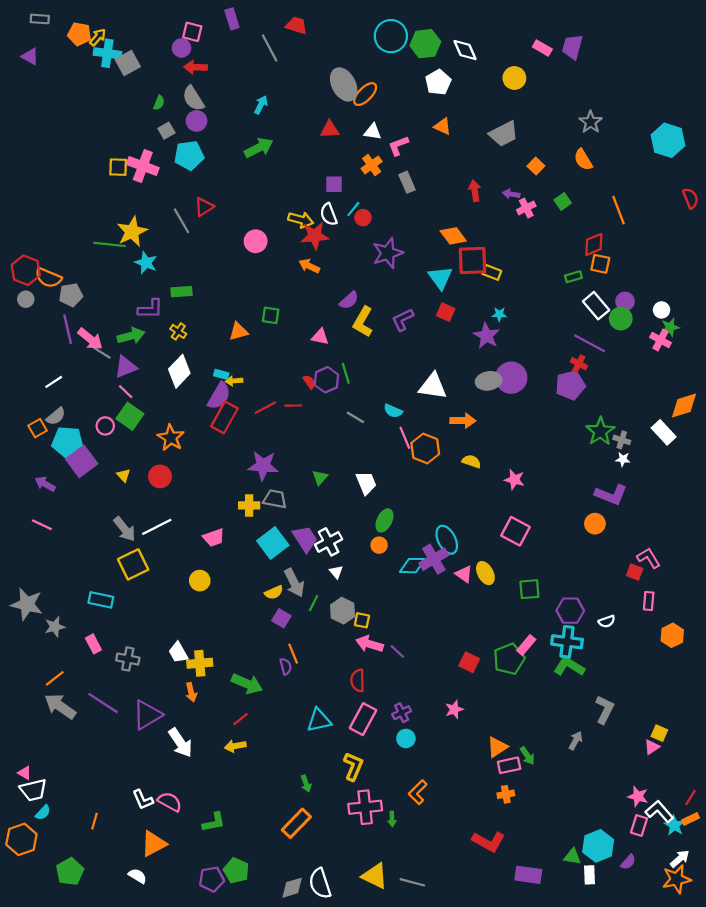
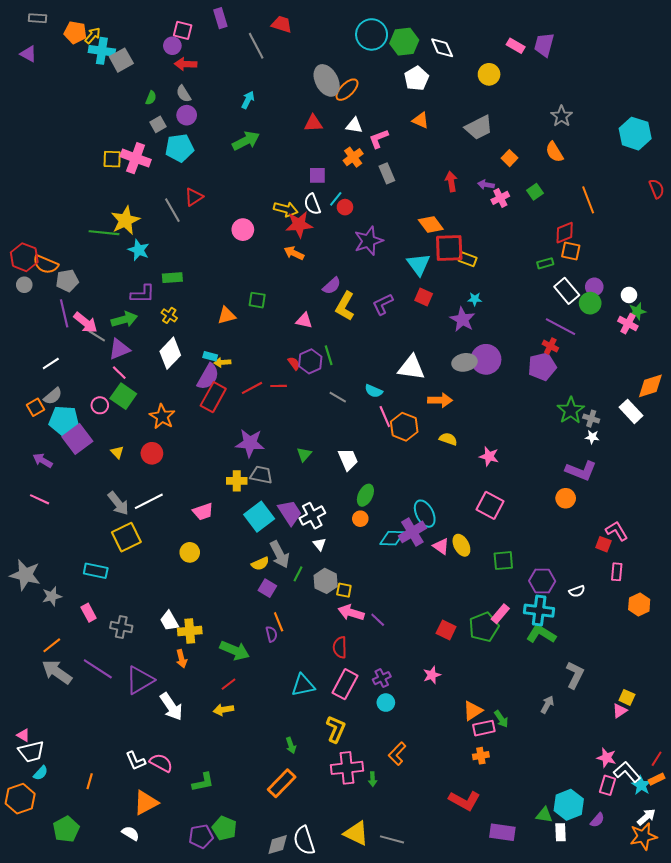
gray semicircle: (193, 98) -> (184, 94), size x0.7

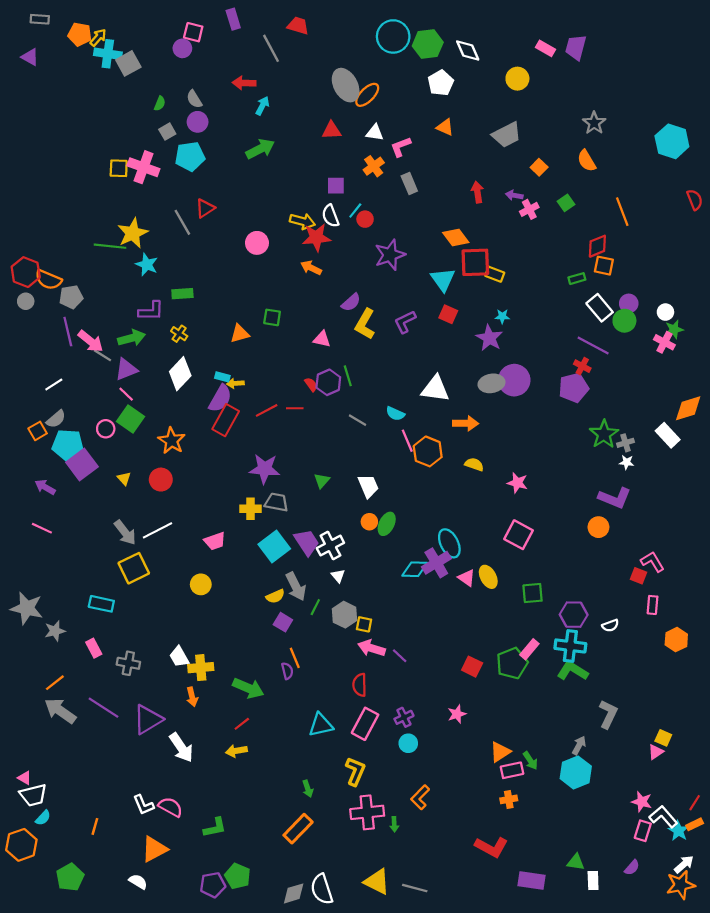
red arrow: (186, 64) -> (244, 83), moved
gray cross: (591, 419) -> (625, 443), turned -35
orange circle: (360, 519) -> (369, 522), moved
cyan hexagon: (569, 805) -> (576, 772), moved

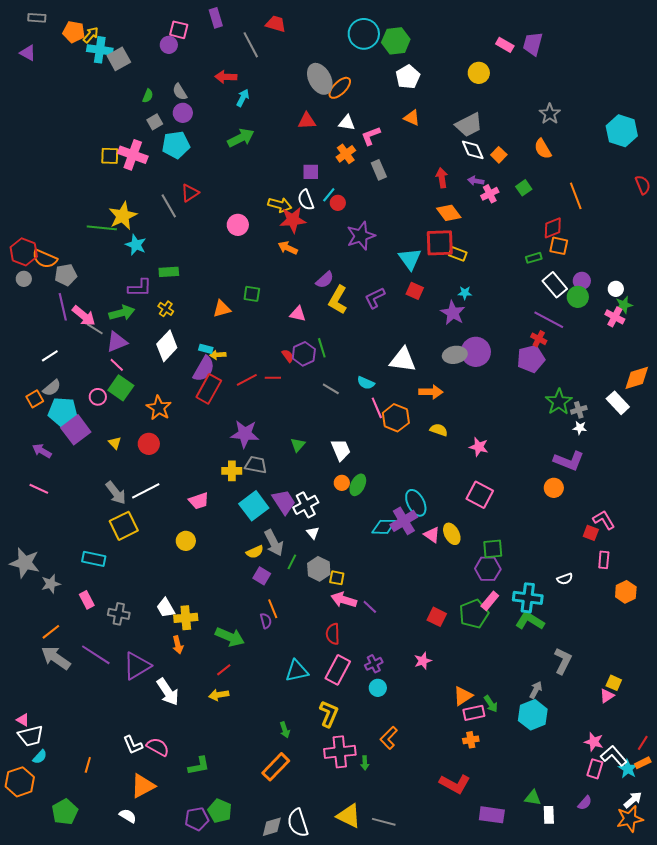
white diamond: (468, 51) -> (473, 150), moved
orange diamond: (456, 237) -> (449, 213), moved
purple hexagon: (574, 615) -> (488, 569), moved

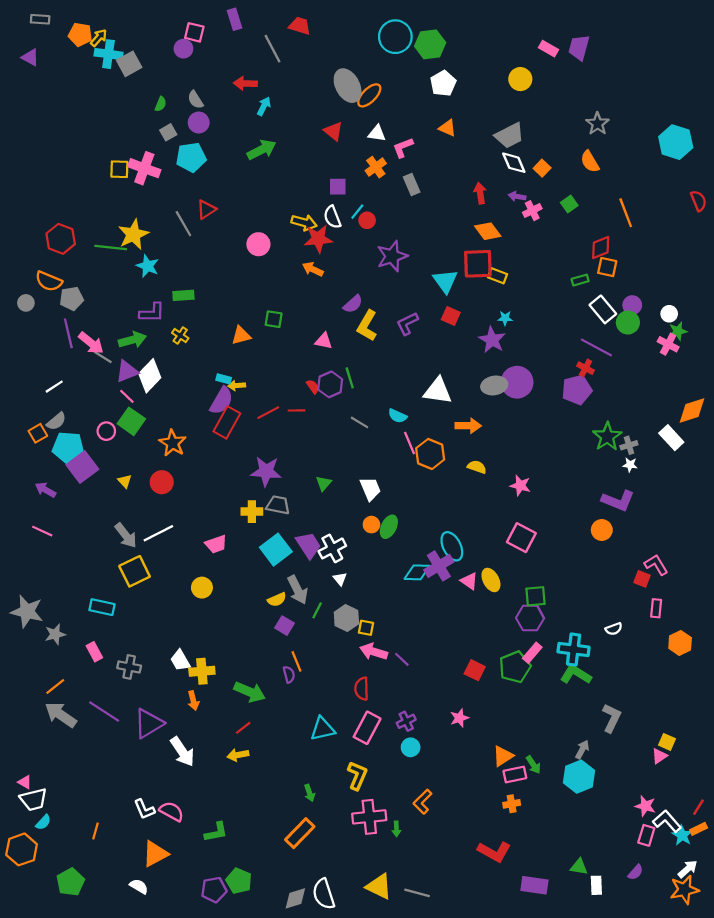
red triangle: (307, 121) -> (333, 131), turned 42
red hexagon: (24, 252) -> (61, 239), moved
white diamond: (167, 346) -> (150, 376), moved

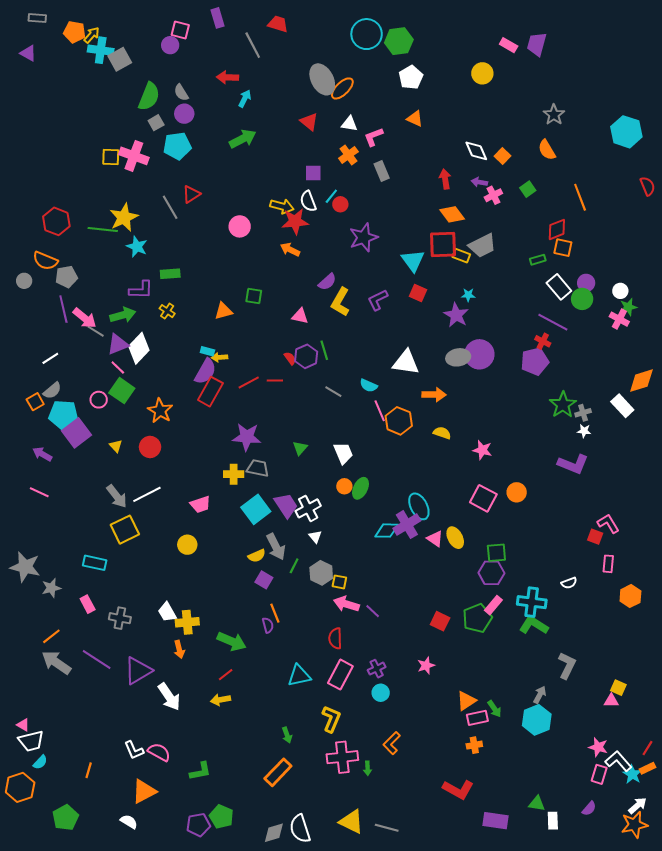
green semicircle: (161, 104) -> (149, 97), size x2.0
gray trapezoid: (509, 136) -> (482, 246), moved
orange circle: (602, 530) -> (517, 492), moved
pink triangle: (659, 756) -> (611, 701), turned 35

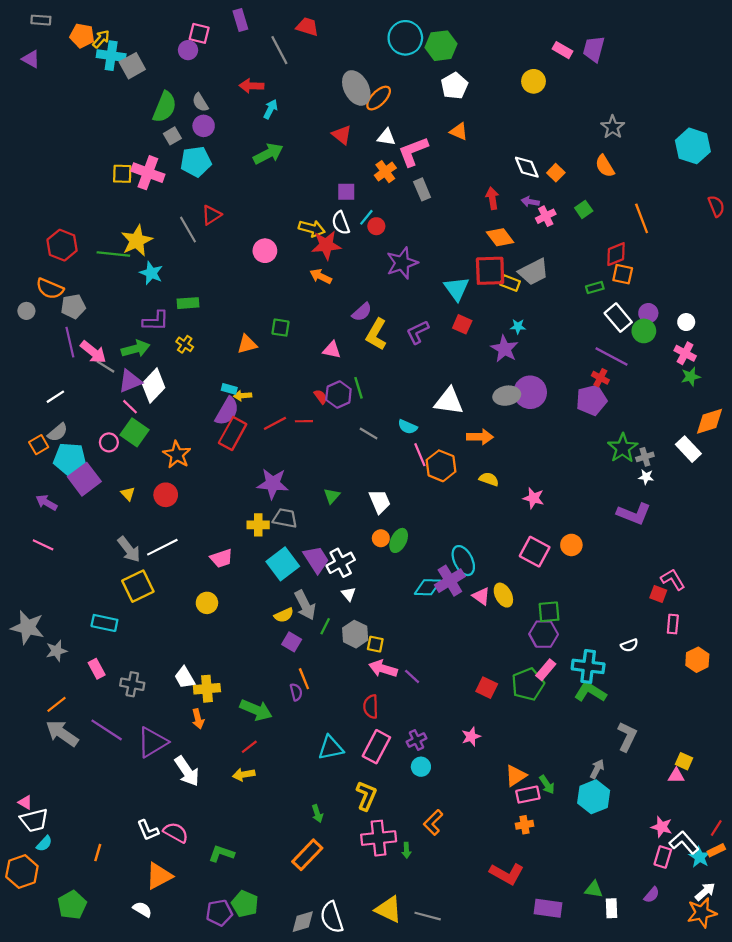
pink L-shape: (374, 137) -> (413, 152), size x1.4
green star: (628, 307) -> (691, 377), moved
green L-shape: (200, 771) -> (221, 854), turned -150

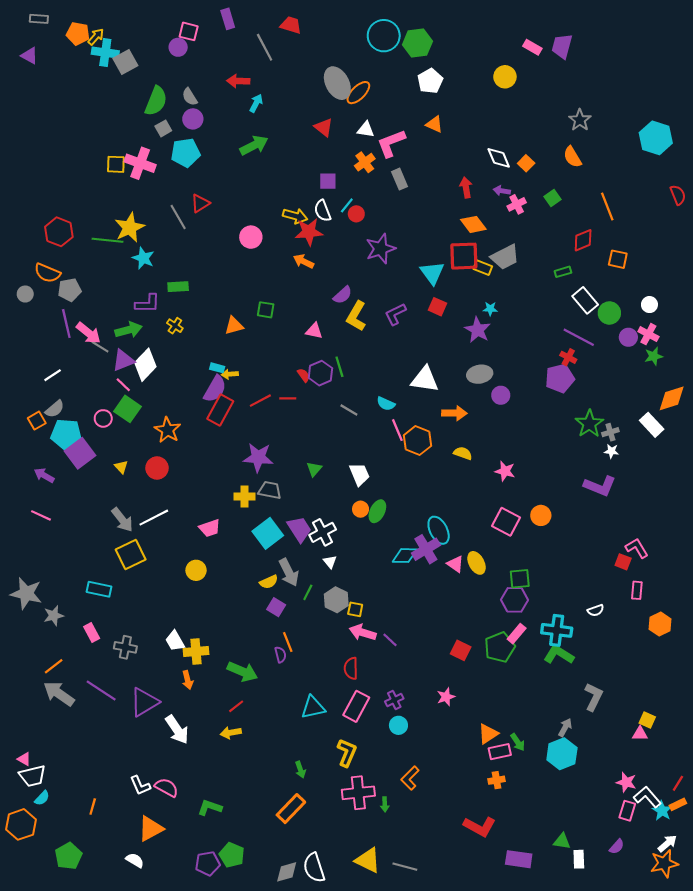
orange square: (623, 274) -> (618, 259), moved
purple circle: (648, 313) -> (628, 337), moved
purple circle: (530, 392) -> (501, 395), moved, size x0.6

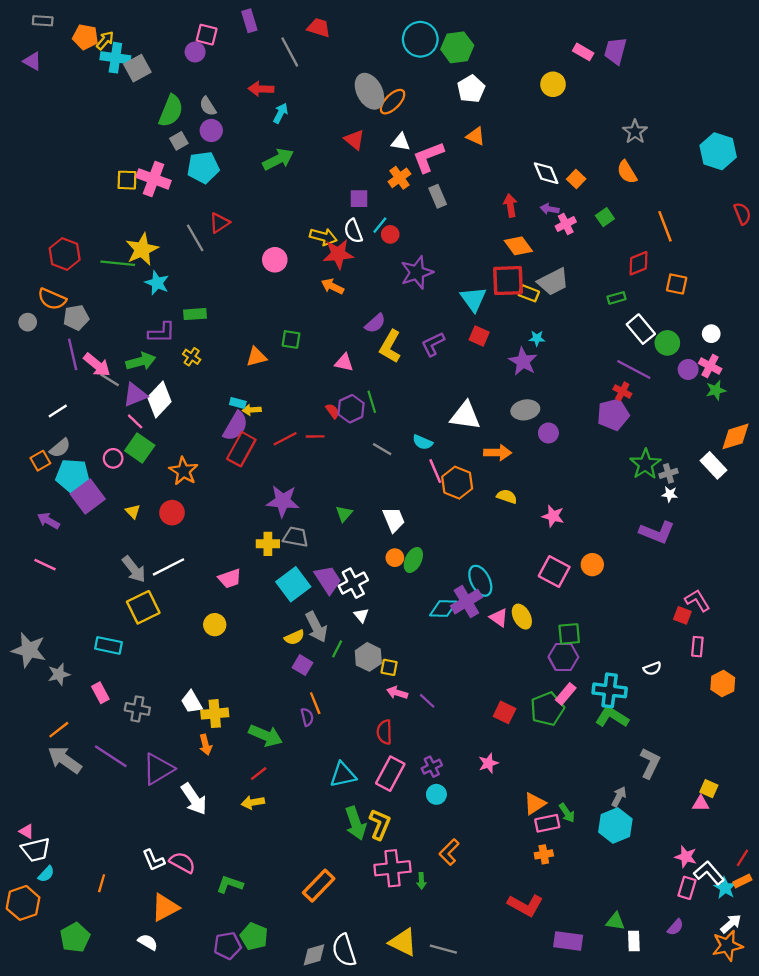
pink arrow: (363, 633) -> (397, 693), size x0.7
green arrow: (300, 770) -> (356, 823), moved, size x1.8

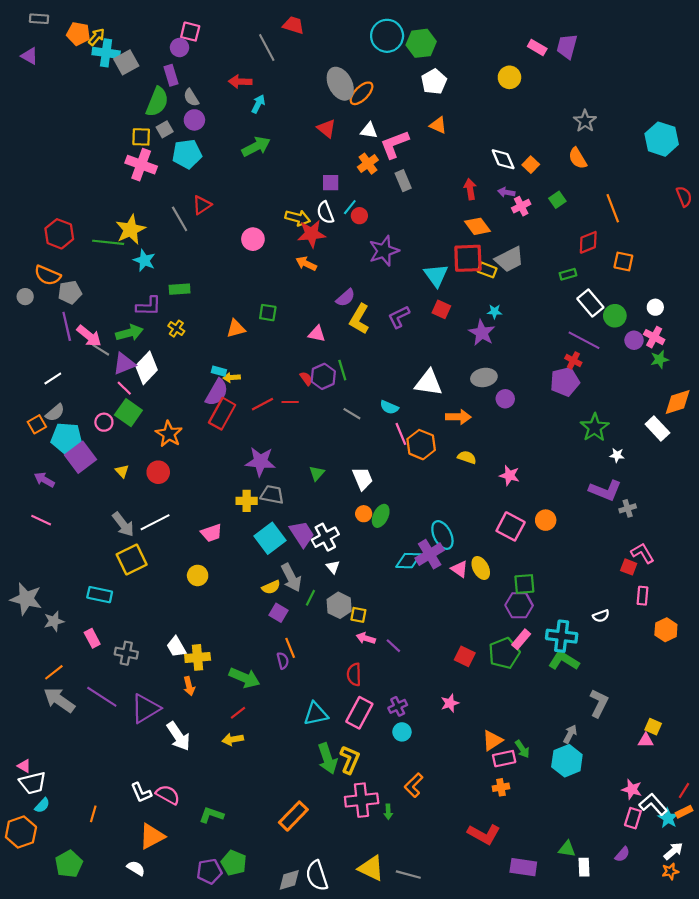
purple rectangle: (249, 21) -> (171, 75), moved
yellow square: (127, 180) -> (141, 137), moved
gray cross: (668, 473) -> (628, 508), moved
orange star: (727, 946) -> (670, 871), size x0.6

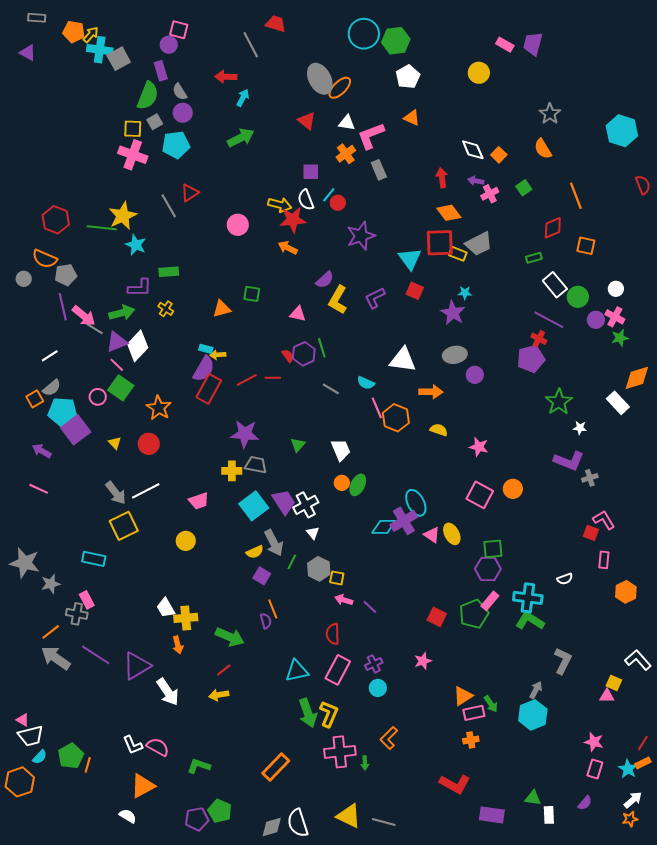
gray cross: (126, 653) -> (77, 614), moved
white L-shape: (653, 804) -> (638, 660), moved
green pentagon: (69, 864) -> (71, 756), moved

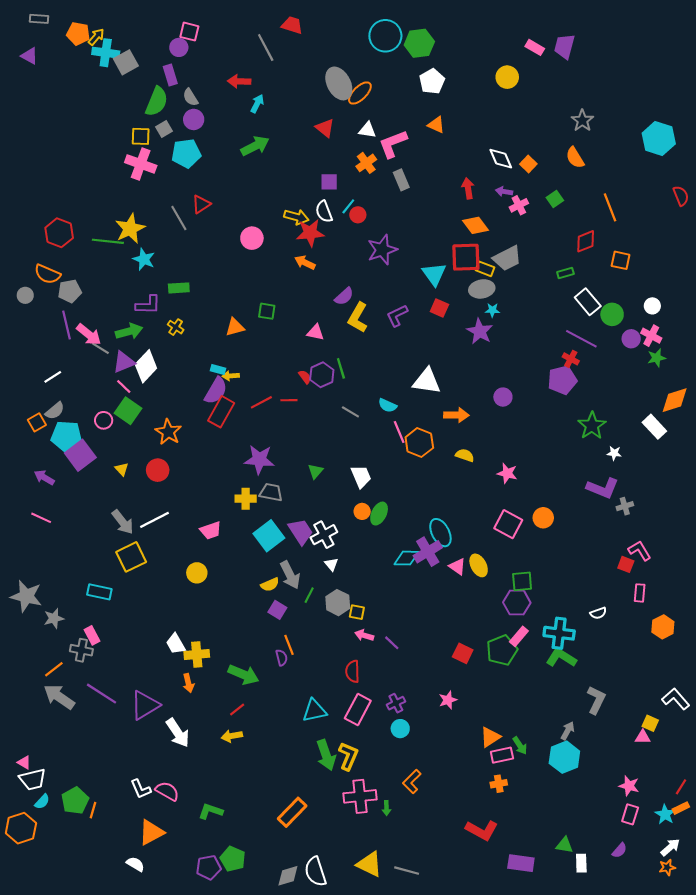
gray ellipse: (455, 355) -> (482, 289), moved

